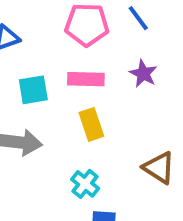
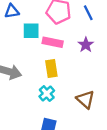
cyan square: (33, 90) -> (31, 31), moved
cyan cross: (85, 184) -> (47, 94), moved

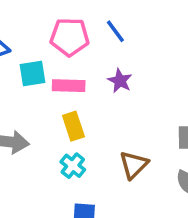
brown triangle: (85, 99) -> (134, 165), turned 42

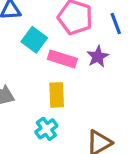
cyan square: (32, 74) -> (34, 40), turned 30
purple star: (120, 81) -> (98, 57), moved

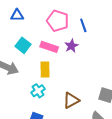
cyan square: (34, 40) -> (23, 45), moved

